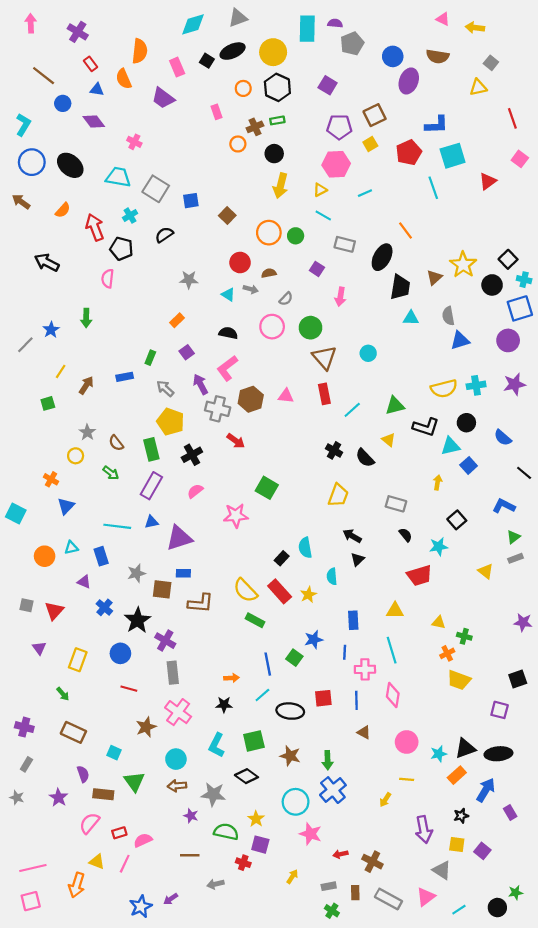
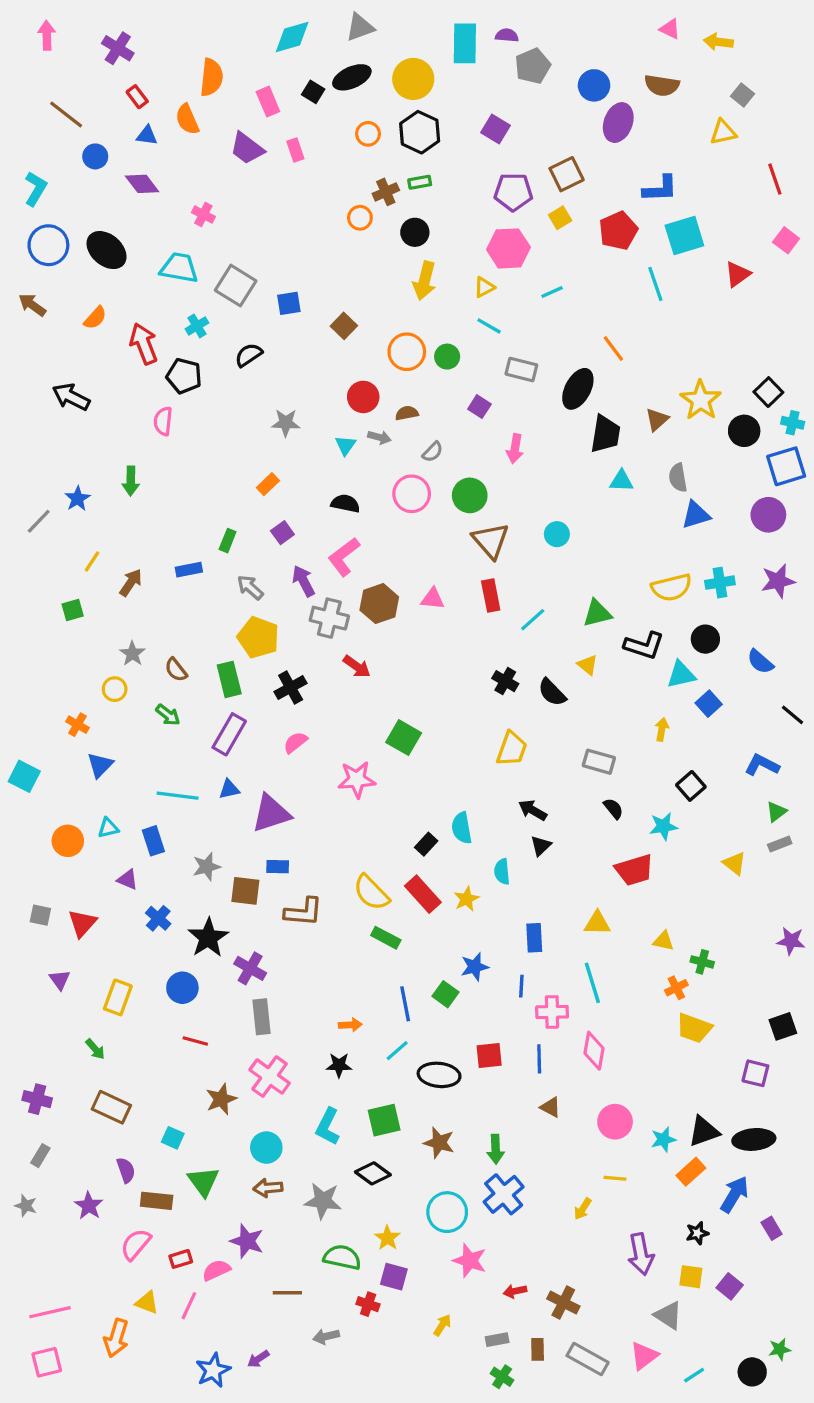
pink rectangle: (217, 112) -> (295, 150), moved
cyan triangle: (228, 295) -> (345, 445), turned 32
purple star: (191, 816) -> (247, 1241), moved, size x1.5

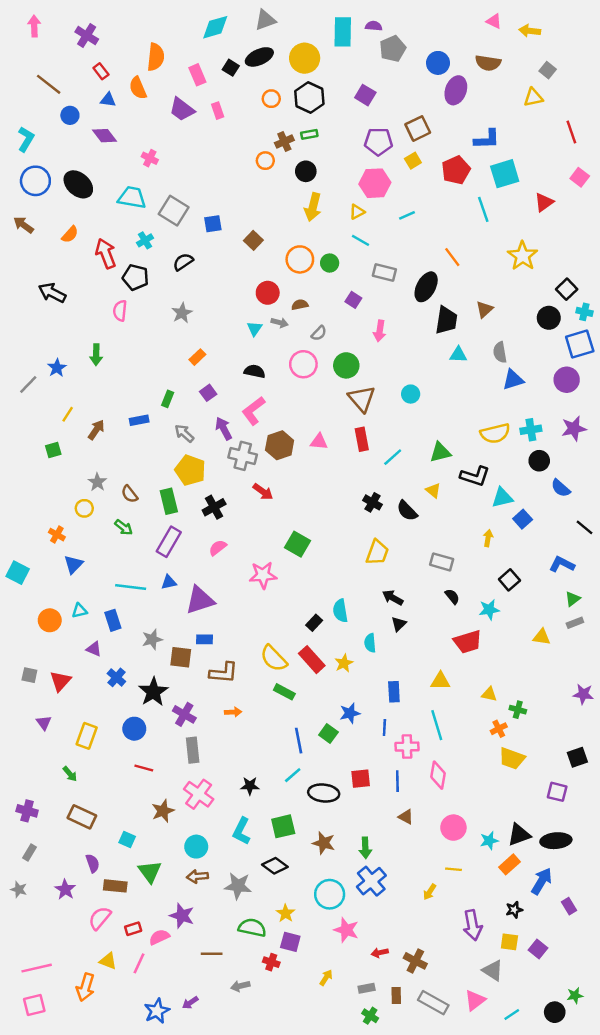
yellow star: (701, 400) -> (523, 256), moved
gray star: (286, 423) -> (182, 313), moved, turned -30
black circle: (705, 639) -> (539, 461), moved
yellow triangle: (734, 863) -> (542, 637), turned -30
orange arrow: (350, 1025) -> (233, 712), moved

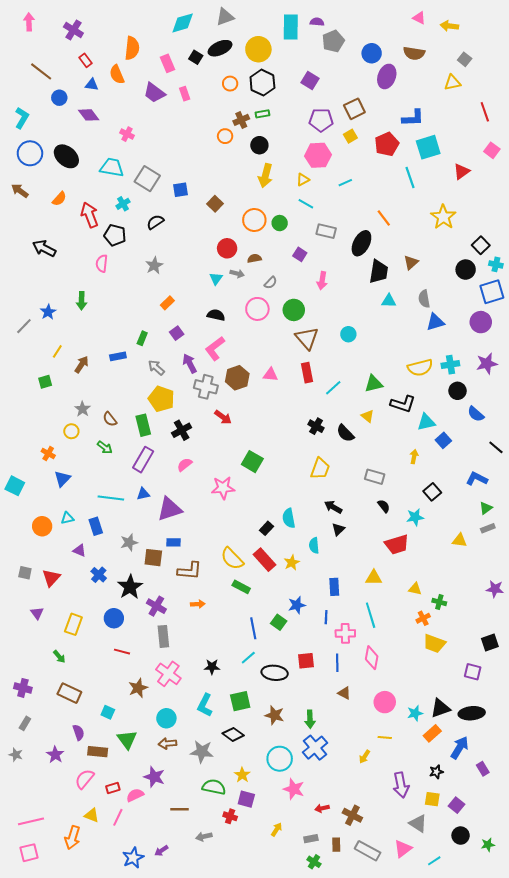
black circle: (555, 1012) -> (461, 836), moved

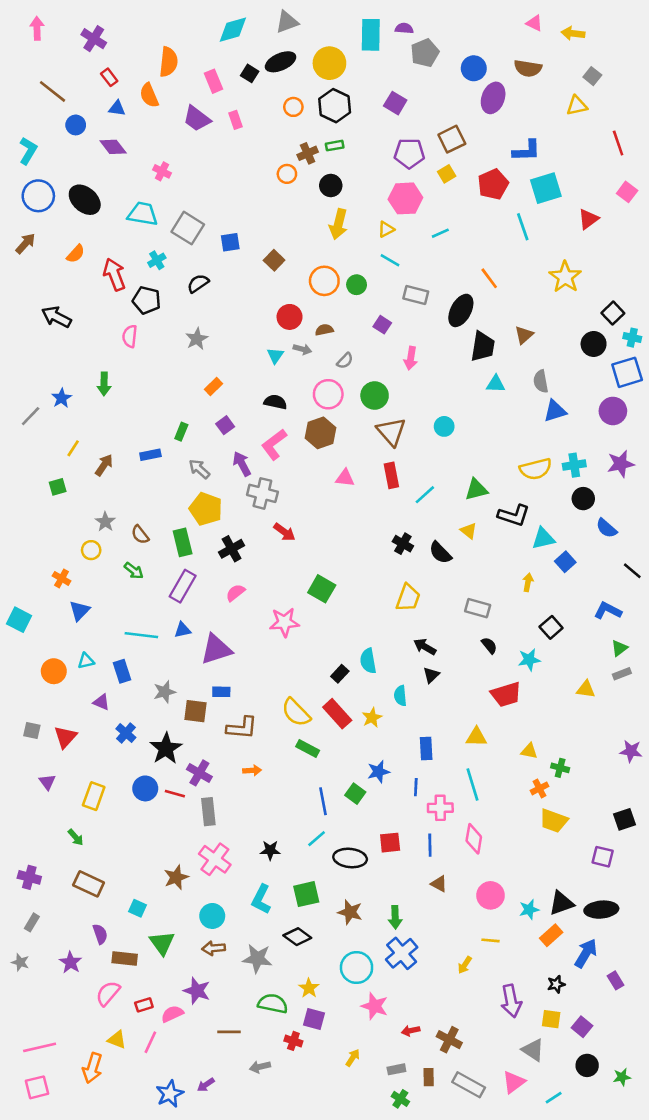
brown arrow: (20, 191) -> (25, 243), turned 96
brown hexagon: (237, 378) -> (320, 433), moved
red line: (122, 652) -> (175, 794), moved

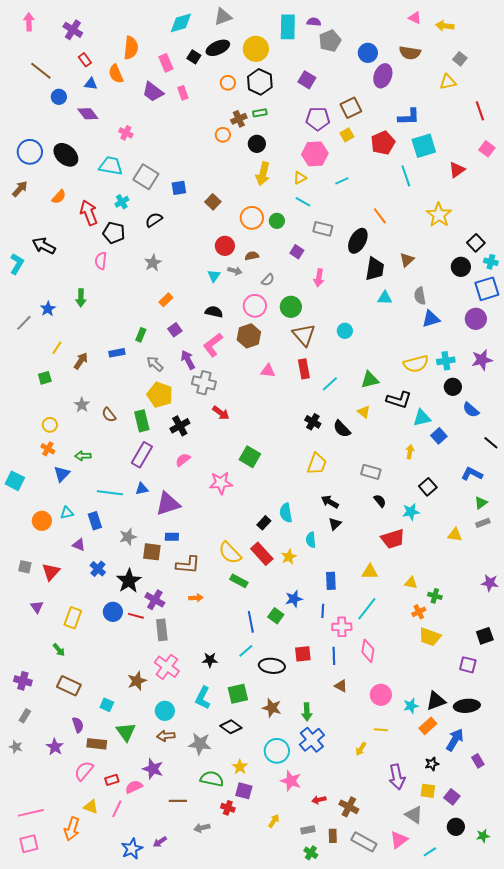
cyan L-shape: (28, 151) -> (17, 264), moved
yellow circle: (91, 550) -> (50, 425), moved
green arrow: (134, 571) -> (83, 456), moved, turned 140
cyan line: (472, 785) -> (367, 609), turned 55

